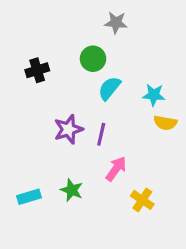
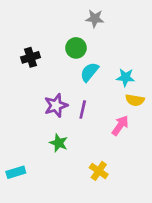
pink arrow: (116, 169) -> (120, 126), moved
green star: (72, 190) -> (59, 143), moved
cyan rectangle: (29, 197) -> (16, 172), moved
yellow cross: (142, 200) -> (99, 171), moved

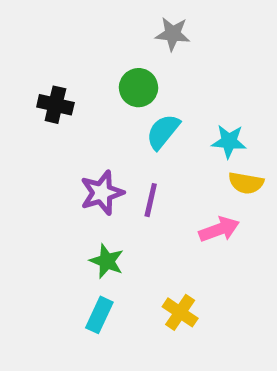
black cross: (31, 57) -> (55, 105), turned 30
pink arrow: (120, 126) -> (219, 229), turned 35
cyan rectangle: (16, 172) -> (99, 315), moved, turned -48

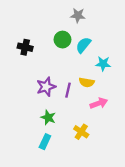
cyan semicircle: (163, 132) -> (83, 45), moved
yellow semicircle: (246, 183) -> (87, 82), moved
yellow cross: (180, 312) -> (81, 132), moved

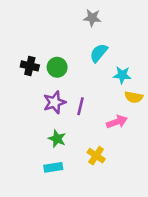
green circle: (62, 40) -> (57, 67), moved
black cross: (25, 47) -> (30, 66), moved
yellow semicircle: (87, 82) -> (134, 97), moved
cyan rectangle: (45, 142) -> (53, 167), turned 56

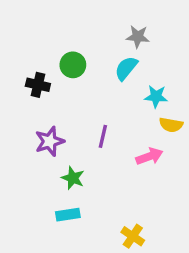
gray star: (92, 18) -> (138, 37), moved
green circle: (57, 67) -> (73, 65), moved
purple star: (55, 102) -> (50, 141), moved
yellow cross: (96, 156) -> (133, 236), moved

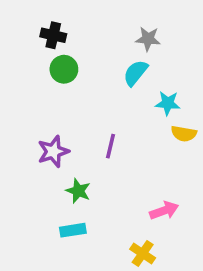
green circle: (73, 65) -> (64, 69), moved
black cross: (38, 85) -> (53, 35), moved
pink arrow: (149, 156) -> (164, 211), moved

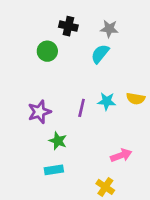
black cross: (53, 35) -> (68, 26), moved
cyan star: (168, 103) -> (107, 101), moved

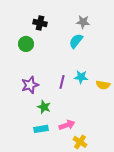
black cross: (68, 26) -> (40, 23), moved
green circle: (47, 51) -> (26, 44), moved
yellow semicircle: (136, 99) -> (103, 85), moved
pink arrow: (121, 155) -> (67, 125), moved

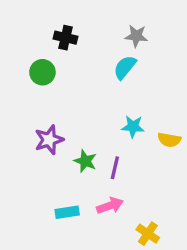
purple line: (62, 82) -> (115, 168), moved
green star: (44, 107) -> (85, 161), moved
yellow cross: (80, 142) -> (148, 234), moved

